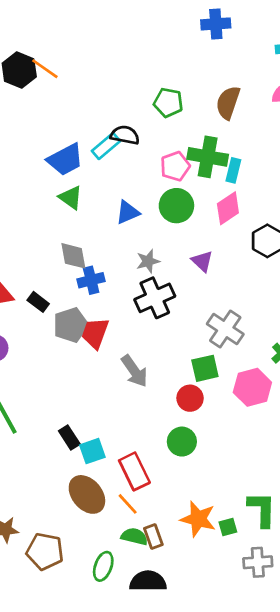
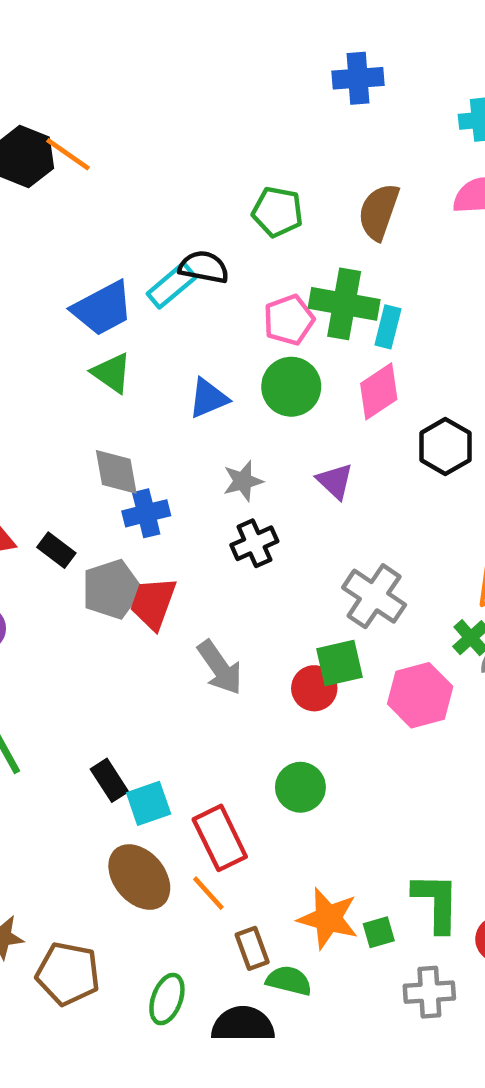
black cross: (155, 298) -> (254, 543), size x0.7
red circle: (190, 398) -> (314, 688), moved
green semicircle: (134, 536) -> (289, 981), moved

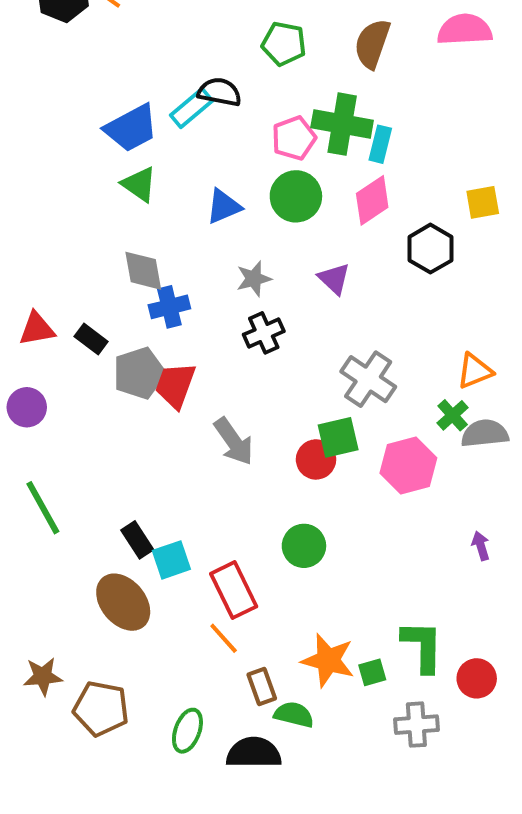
brown ellipse: (139, 877) -> (123, 602), moved

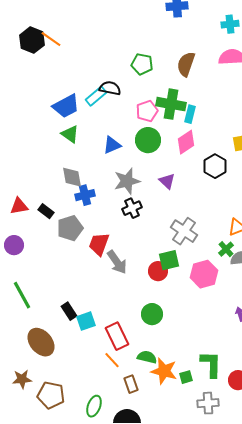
gray star: (254, 279) -> (127, 181), size x1.5
red trapezoid: (175, 385) -> (99, 244), moved
brown ellipse: (123, 602) -> (41, 342), moved
green semicircle: (294, 715) -> (147, 357), moved

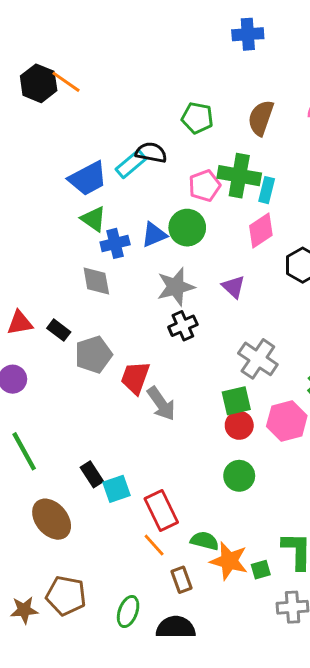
green circle: (148, 140) -> (187, 228), moved
blue cross: (85, 195) -> (115, 243), moved
red circle: (158, 271) -> (239, 425), moved
green circle: (152, 314) -> (239, 476), moved
brown star: (22, 379) -> (24, 610), moved

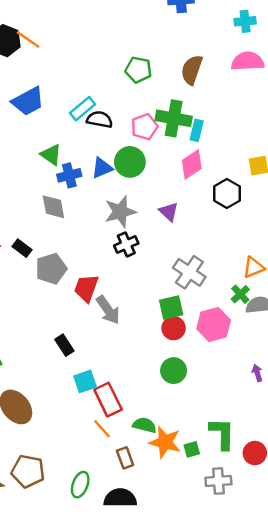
black semicircle: (151, 153) -> (100, 120), moved
blue trapezoid: (88, 179) -> (28, 101), moved
black rectangle: (92, 474) -> (64, 345), moved
cyan square: (117, 489) -> (85, 381), moved

